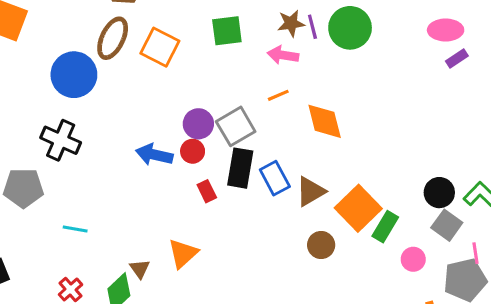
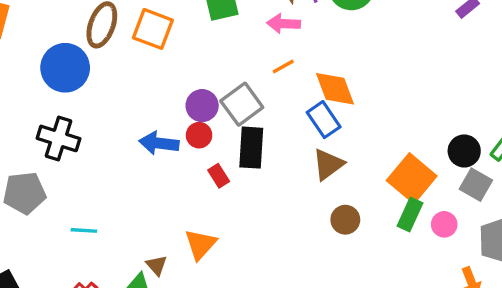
blue rectangle: (275, 178) -> (324, 120), moved
orange square: (358, 208) -> (412, 178), moved
green rectangle: (385, 227) -> (410, 214), moved

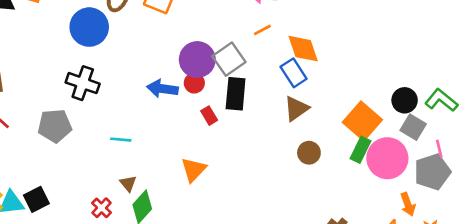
purple circle: (202, 106) -> (197, 60), size x1.4
pink circle: (444, 224) -> (387, 158), size x2.0
cyan line: (84, 230) -> (121, 140), moved
brown triangle: (157, 265) -> (128, 183), moved

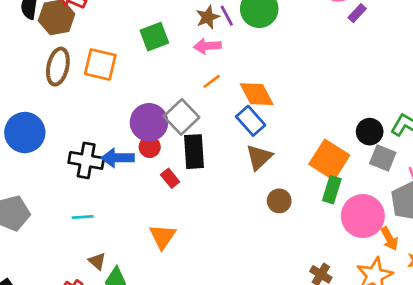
blue circle: (89, 27) -> (25, 132), moved
black cross: (83, 83) -> (86, 160), moved
pink circle: (387, 158) -> (363, 216), moved

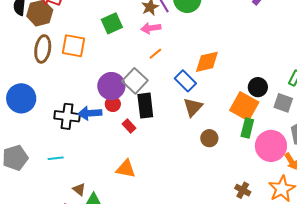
orange diamond: (257, 94) -> (207, 62), moved, turned -72
black circle: (370, 132) -> (258, 87), moved
cyan line: (83, 217) -> (56, 158), moved
orange triangle: (163, 237) -> (126, 169), turned -50

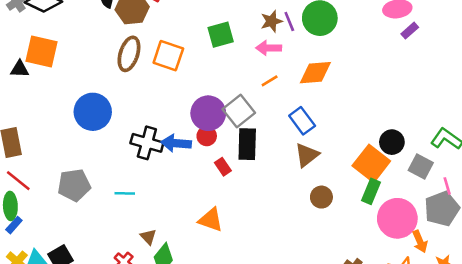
orange diamond: (207, 62) -> (315, 73), moved

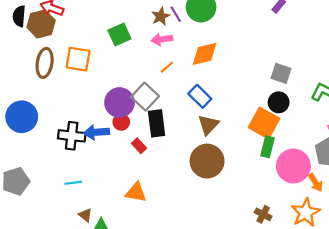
gray square: (421, 167) -> (281, 73), moved
cyan line: (125, 193) -> (73, 183), moved
brown circle: (321, 197) -> (207, 161), moved, size x1.8

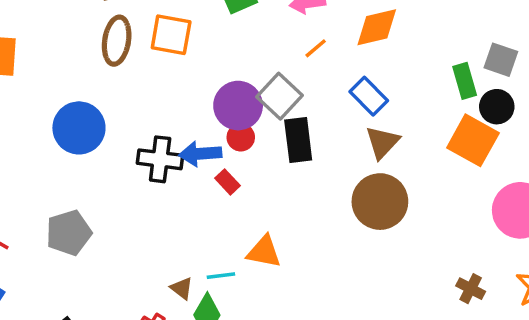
red rectangle: (139, 146) -> (227, 182), moved
green rectangle: (268, 147) -> (465, 81), moved, turned -30
cyan line: (73, 183) -> (221, 276), moved

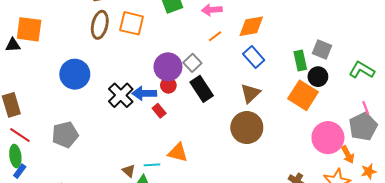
gray square: (280, 96) -> (192, 63), size x0.7
blue rectangle: (369, 96) -> (254, 57), moved
black rectangle: (298, 140) -> (202, 89), turned -30
black cross: (160, 159) -> (121, 95), turned 35

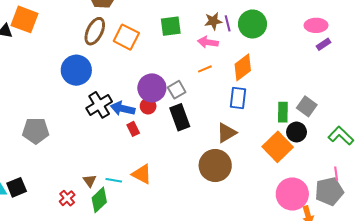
orange diamond: (251, 26) -> (243, 67), turned -40
blue rectangle: (254, 57) -> (238, 98), turned 35
blue circle: (75, 74) -> (76, 70), moved

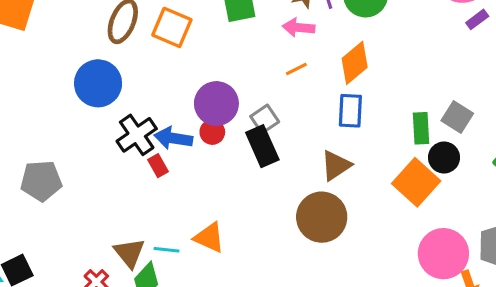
gray square: (177, 90) -> (265, 119), moved
red rectangle: (133, 129) -> (158, 166), moved
brown triangle: (90, 181) -> (129, 253), size x1.5

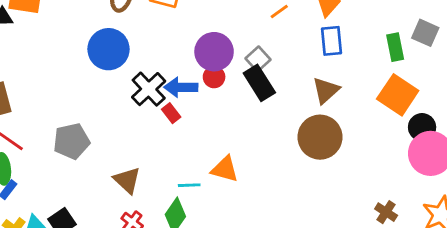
black circle: (444, 157) -> (422, 127), moved
brown triangle: (129, 253) -> (127, 180), moved

